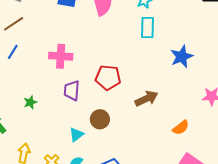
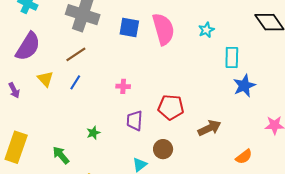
cyan rectangle: (147, 28) -> (232, 57), moved
pink cross: (61, 56) -> (123, 86), size x0.6

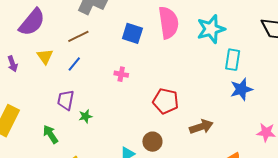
blue square: (129, 27) -> (132, 33), moved
cyan star: (206, 30) -> (211, 29), size x1.8
purple trapezoid: (135, 121) -> (66, 100), moved

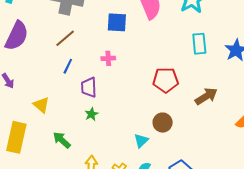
yellow triangle: (45, 57) -> (41, 105), moved
cyan rectangle: (233, 60) -> (199, 44), moved
pink cross: (121, 74) -> (108, 58), moved
purple trapezoid: (66, 100) -> (89, 87), moved

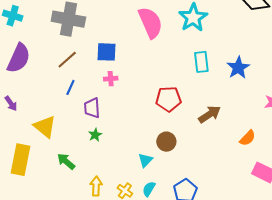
blue square: (117, 22) -> (107, 52), moved
yellow triangle: (41, 105) -> (45, 127), size x1.4

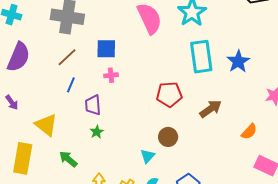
cyan rectangle: (201, 62) -> (201, 57), size x1.5

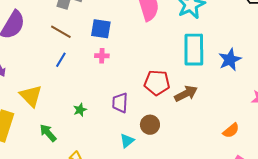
brown line: (67, 57) -> (61, 32), turned 65
purple trapezoid: (93, 105) -> (120, 103), moved
brown arrow: (211, 109) -> (186, 94), moved

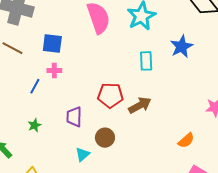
cyan rectangle: (194, 50) -> (146, 61), size x0.6
blue line: (61, 60) -> (35, 86), moved
blue star: (230, 60) -> (182, 47), moved

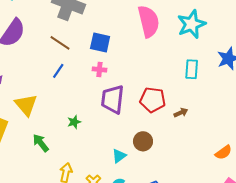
blue line: (35, 86) -> (58, 71), moved
brown arrow: (140, 105) -> (181, 113), size x0.6
purple trapezoid: (74, 117) -> (113, 99), moved, size x1.4

